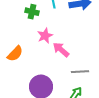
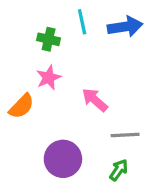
pink star: (45, 36) -> (49, 78), moved

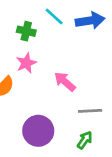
cyan line: (82, 22) -> (54, 17), turned -36

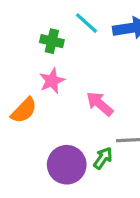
green arrow: (85, 140) -> (103, 158), moved

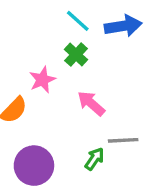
green cross: (52, 41) -> (76, 55), moved, turned 30
purple circle: (67, 165) -> (34, 166), moved

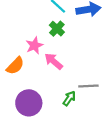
pink arrow: (91, 103) -> (54, 61), moved

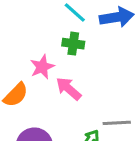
green cross: (57, 29) -> (73, 44), turned -35

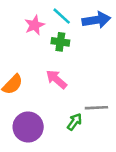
pink star: (42, 67) -> (35, 25), moved

